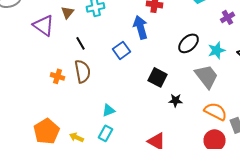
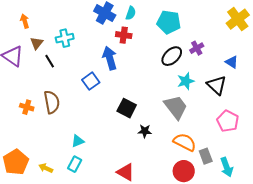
black line: (80, 43) -> (50, 61), moved
black ellipse: (188, 43) -> (172, 56), moved

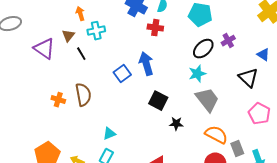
orange arrow: (25, 21) -> (80, 14), moved
blue arrow: (110, 58) -> (146, 64), moved
cyan star: (186, 81) -> (197, 74), moved

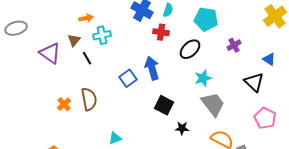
orange arrow: (80, 14) -> (86, 18), turned 96
black ellipse: (203, 49) -> (190, 49), moved
orange cross: (58, 100) -> (64, 104), turned 32

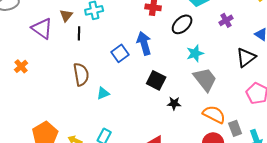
black line: (87, 58) -> (79, 33), turned 32
black triangle: (254, 82) -> (246, 57), turned 40
orange cross: (64, 104) -> (21, 66), moved
cyan triangle: (115, 138) -> (103, 93), moved

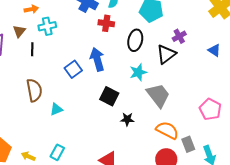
black ellipse: (182, 24) -> (135, 40), turned -35
cyan star: (195, 53) -> (138, 72), moved
black triangle: (246, 57) -> (166, 54), moved

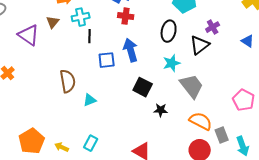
red cross: (106, 23) -> (126, 16), moved
black line: (32, 49) -> (90, 36), moved
blue square: (73, 69) -> (107, 60), turned 30

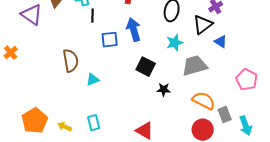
blue triangle: (248, 41) -> (221, 42), moved
gray trapezoid: (192, 86) -> (195, 66), turned -68
cyan rectangle: (91, 143) -> (94, 123), turned -42

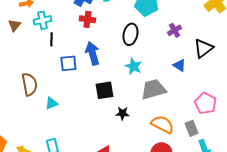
black triangle: (203, 25) -> (203, 48), moved
cyan star: (175, 43) -> (133, 66), turned -30
black square: (146, 67) -> (104, 90), turned -36
gray rectangle: (225, 115) -> (191, 128), moved

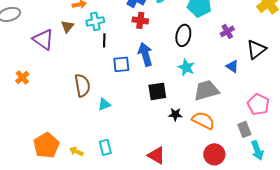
orange semicircle: (162, 124) -> (203, 120), moved

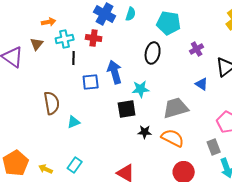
red cross: (140, 20) -> (94, 38), moved
cyan star: (186, 67) -> (141, 89), moved, turned -30
cyan rectangle: (105, 147) -> (75, 165), turned 49

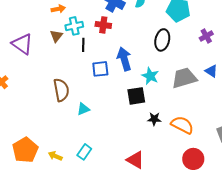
brown triangle: (37, 44) -> (56, 36), moved
cyan star: (141, 89) -> (150, 76), turned 30
gray trapezoid: (176, 108) -> (184, 78), moved

